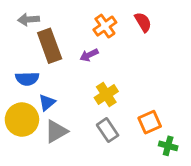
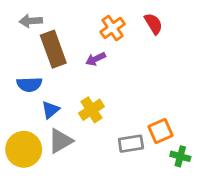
yellow cross: (106, 95) -> (91, 110), moved
yellow circle: (22, 120) -> (24, 149), moved
gray rectangle: (108, 130) -> (131, 144), moved, turned -65

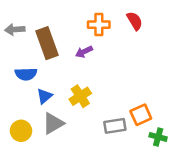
gray arrow: (31, 21) -> (15, 30), moved
orange cross: (113, 28) -> (99, 25), turned 35
yellow circle: (24, 149) -> (21, 131), size x0.7

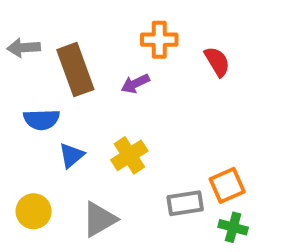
red semicircle: (135, 21) -> (217, 62), moved
gray triangle: (53, 123) -> (99, 219), moved
green cross: (158, 137) -> (233, 227), moved

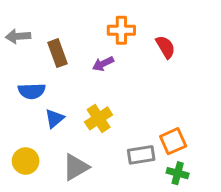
brown rectangle: (75, 70) -> (58, 53), size x0.7

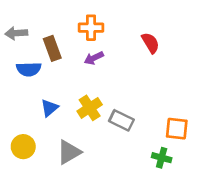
orange cross: (121, 30) -> (91, 28), moved
blue semicircle: (32, 91) -> (29, 69), moved
orange square: (173, 141) -> (177, 129), moved, turned 30
gray rectangle: (141, 155) -> (121, 120), moved, turned 35

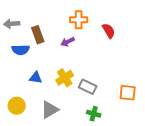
orange cross: (91, 28) -> (79, 20), moved
blue triangle: (50, 108) -> (36, 78), turned 48
green cross: (162, 158) -> (94, 114), moved

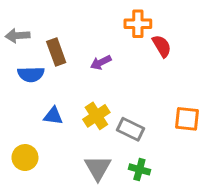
orange cross: (79, 20) -> (138, 24), moved
orange square: (128, 93) -> (187, 119), moved
gray triangle: (50, 110) -> (98, 168), moved, turned -30

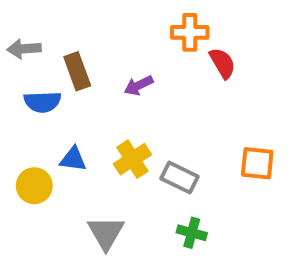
yellow circle: (25, 158) -> (34, 186), moved
gray triangle: (98, 168) -> (106, 233), moved

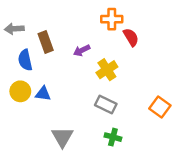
blue semicircle: (42, 102) -> (25, 60), turned 80
yellow cross: (132, 159) -> (107, 70), moved
orange square: (257, 163) -> (160, 107), moved, turned 30
yellow circle: (34, 186) -> (20, 91), moved

